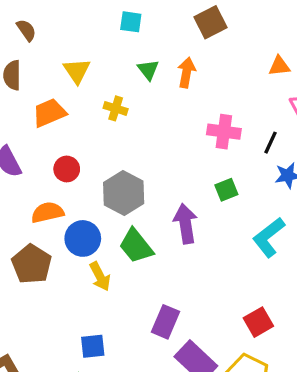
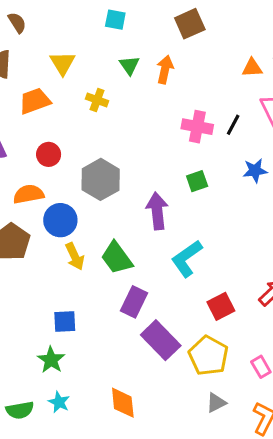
black line: (271, 143) -> (233, 125), moved
cyan L-shape: (269, 237) -> (187, 259), moved
green trapezoid: (136, 246) -> (117, 258), moved

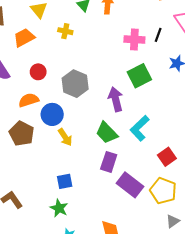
green square: (197, 181) -> (139, 76), size x1.6
green trapezoid: (117, 258) -> (107, 133), moved

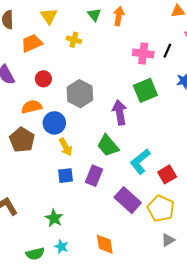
cyan L-shape: (140, 128) -> (140, 162), moved
purple rectangle: (109, 162) -> (94, 176), moved
blue square: (65, 181) -> (65, 176), moved

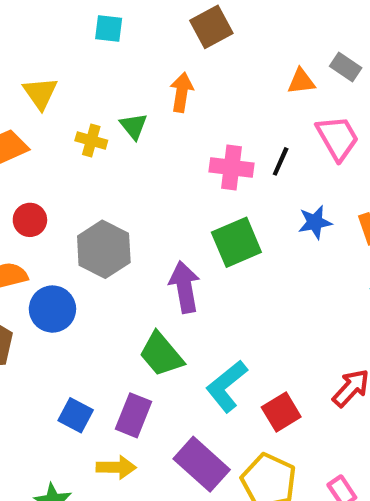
green triangle: (94, 15) -> (134, 126), moved
yellow arrow: (66, 147) -> (116, 467), moved, turned -60
blue square: (65, 176) -> (76, 415), turned 35

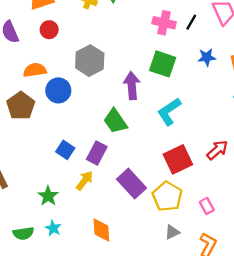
red circle: (30, 220) -> (49, 30), moved
green square: (236, 242) -> (163, 64), turned 36
cyan L-shape: (227, 386) -> (169, 112), moved
red square: (281, 412) -> (178, 159), size x1.4
yellow arrow: (116, 467) -> (84, 181), turned -60

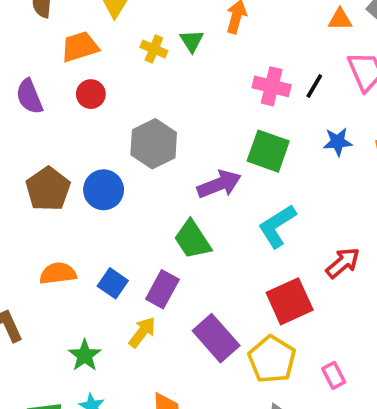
orange semicircle: (35, 70) -> (58, 273), moved
purple arrow: (132, 86) -> (219, 184), turned 72
brown pentagon: (21, 106) -> (48, 189), moved
red arrow: (217, 150) -> (343, 263), moved

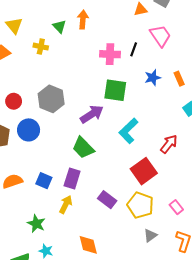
green triangle: (192, 41) -> (59, 26), moved
red circle: (91, 94) -> (14, 101), moved
purple rectangle: (216, 338) -> (107, 200), size x0.7

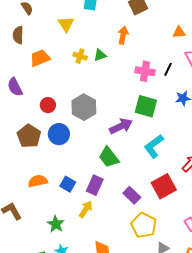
yellow triangle: (14, 26) -> (66, 24), moved
green triangle: (59, 26) -> (100, 55), moved, turned 48
purple rectangle: (107, 200) -> (132, 195), moved
yellow pentagon: (140, 205) -> (144, 225), moved

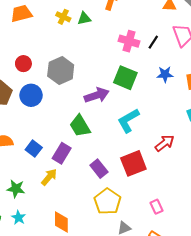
green star: (56, 224) -> (16, 189), turned -30

